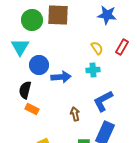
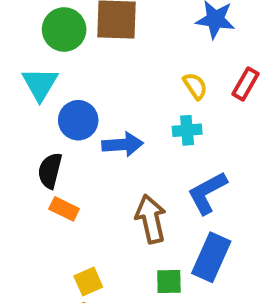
brown arrow: (75, 114) -> (151, 219), size x1.6

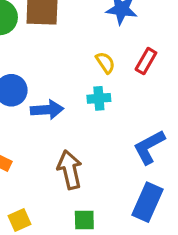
blue L-shape: (207, 193) -> (149, 147), moved
blue rectangle: (211, 257) -> (148, 202), moved

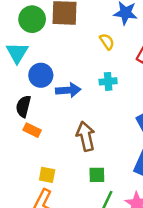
yellow semicircle: (105, 63) -> (107, 42), moved
yellow square: (19, 220) -> (47, 175), turned 35

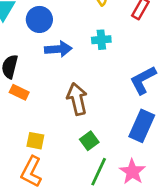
blue circle: (41, 75) -> (39, 19), moved
green square: (97, 175) -> (89, 141), turned -35

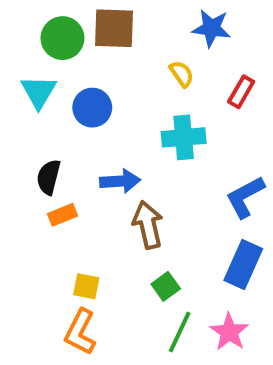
cyan cross: (101, 40) -> (184, 137), size x1.5
blue arrow: (58, 49) -> (120, 181), moved
orange rectangle: (19, 92) -> (62, 215), turned -48

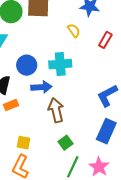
blue circle: (92, 108) -> (27, 65), moved
cyan cross: (184, 137) -> (60, 64), moved

